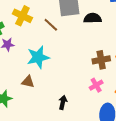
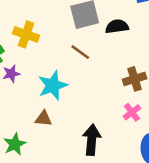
brown line: (51, 25) -> (80, 52), moved
black arrow: (63, 102) -> (92, 140), size x1.6

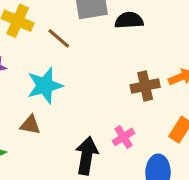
brown line: (80, 52) -> (59, 38), moved
pink cross: (132, 112) -> (123, 137), moved

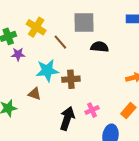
black semicircle: (129, 20) -> (100, 47), moved
brown cross: (145, 86) -> (71, 79), moved

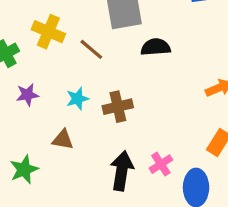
purple star: (18, 54) -> (27, 95), moved
cyan star: (47, 70) -> (77, 99), size x0.6
pink cross: (92, 110) -> (161, 164), moved

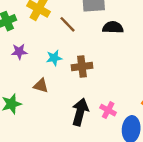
pink cross: (161, 164) -> (108, 110), turned -35

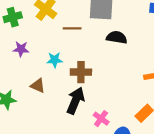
brown line: (67, 24) -> (72, 28), turned -54
black arrow: (80, 112) -> (76, 101), moved

